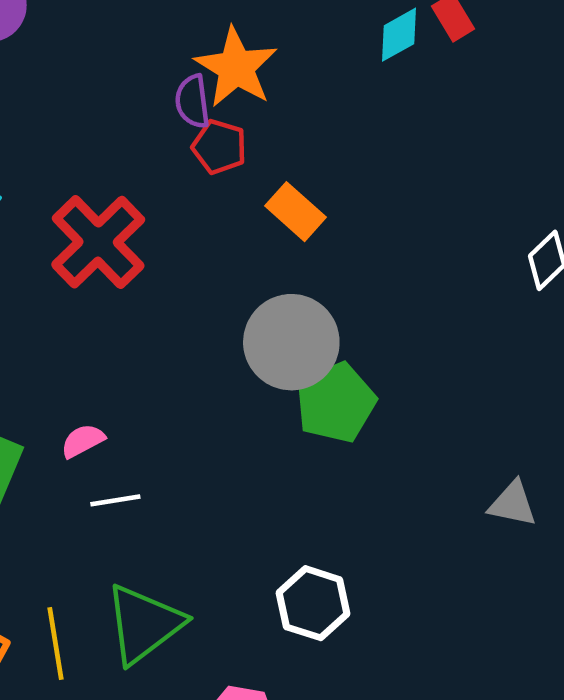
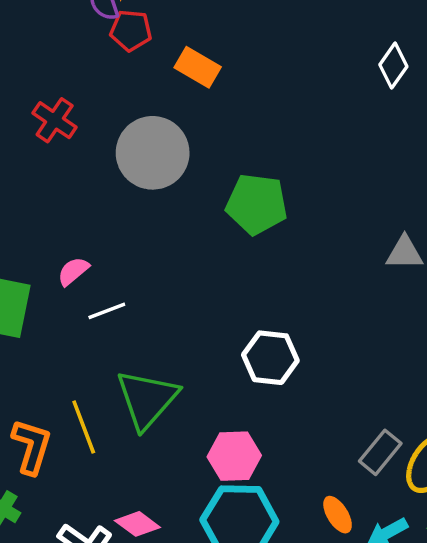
red cross: (98, 242) -> (55, 120), size x0.6
gray circle: (291, 342) -> (153, 153), moved
green pentagon: (336, 403) -> (257, 204), turned -30

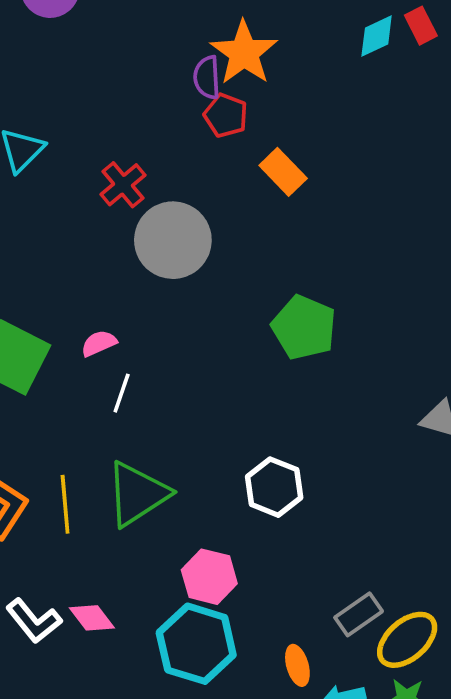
gray circle: (153, 153) -> (173, 240), moved
white line: (107, 311) -> (122, 393), turned -66

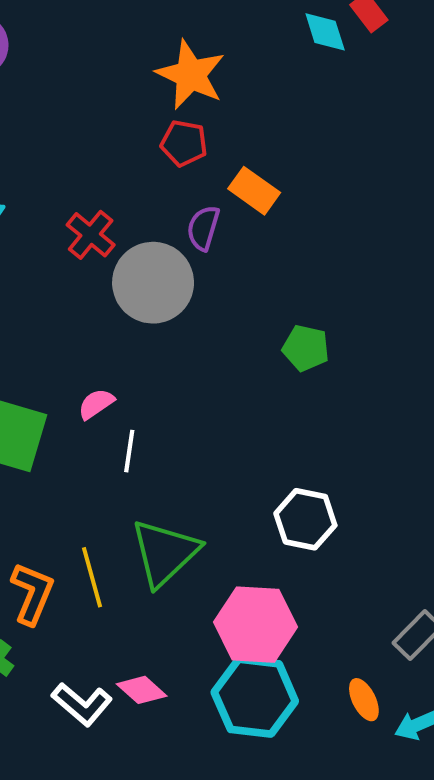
cyan diamond: (377, 36) -> (325, 32), turned -72
purple semicircle: (207, 77) -> (203, 228), moved, turned 30
green pentagon: (304, 327) -> (306, 348), size x0.7
pink hexagon: (209, 577) -> (256, 625), size x1.4

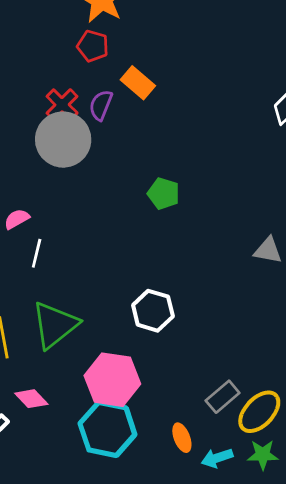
red cross: (91, 235) -> (62, 105), moved
pink diamond: (142, 690) -> (31, 399), moved

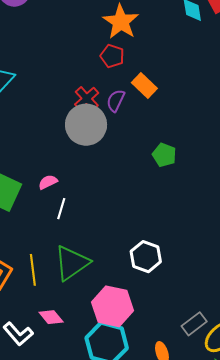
green pentagon: (164, 194) -> (164, 155), moved

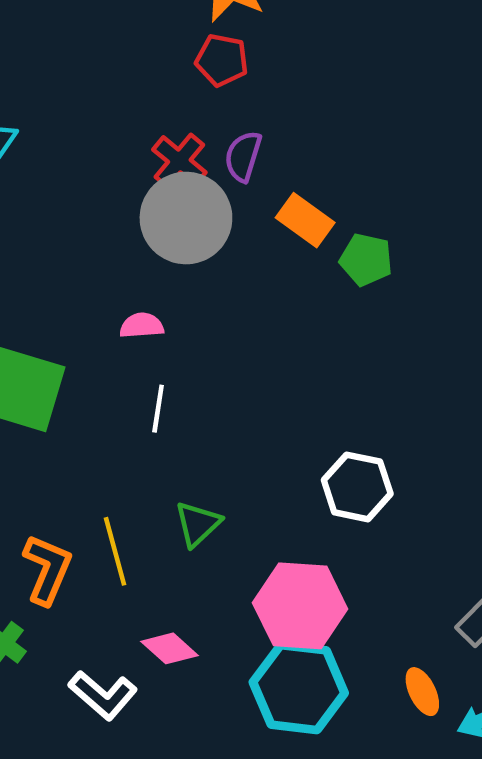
orange rectangle: (144, 85) -> (305, 220), moved
pink semicircle: (48, 182) -> (142, 326), moved, turned 30
green triangle: (72, 263) -> (198, 524), size x0.6

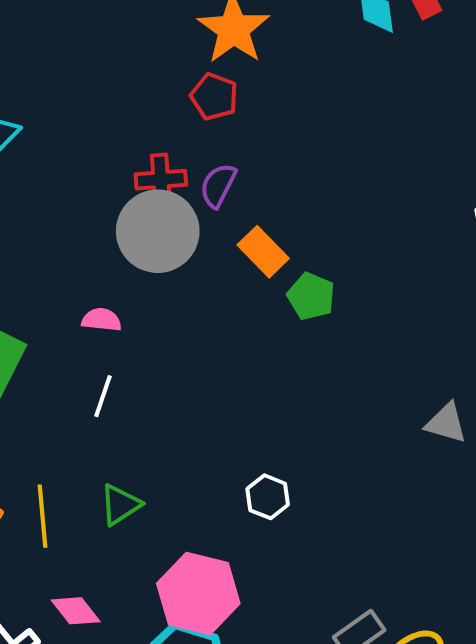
red cross: (179, 161) -> (161, 180), turned 36
white hexagon: (357, 487) -> (268, 497), size x0.7

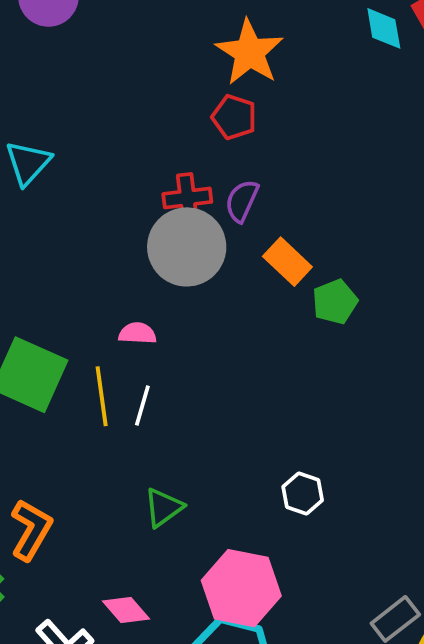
green pentagon: (311, 296) -> (335, 302), turned 30
yellow line: (43, 516) -> (102, 396), moved

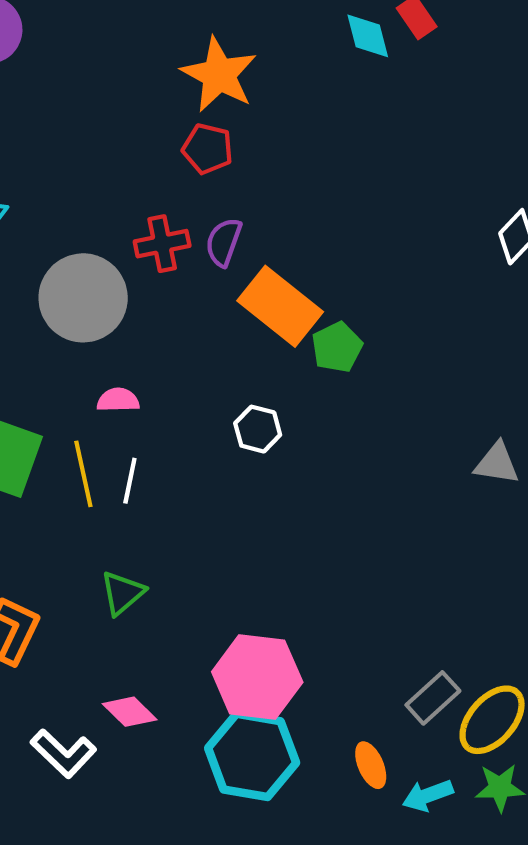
gray circle: (187, 247) -> (83, 298), moved
orange rectangle: (287, 262) -> (280, 306), size x1.5
white hexagon: (303, 494) -> (258, 429), moved
green triangle: (163, 508) -> (122, 593), moved

